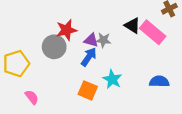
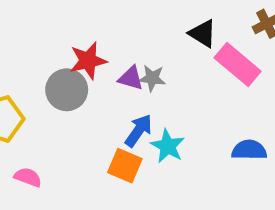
black triangle: (132, 26) -> (203, 33), moved
blue arrow: (89, 57) -> (139, 131), moved
pink semicircle: (32, 97) -> (28, 177), turned -32

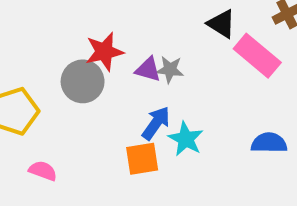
orange square: (125, 166) -> (142, 159), turned -32

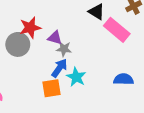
gray star: (170, 70) -> (64, 49), moved

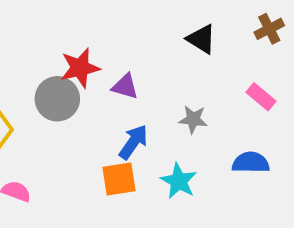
pink rectangle: (117, 30) -> (261, 97), moved, size x0.6
gray star: (64, 49) -> (193, 119), moved
cyan star: (76, 77) -> (179, 181), moved

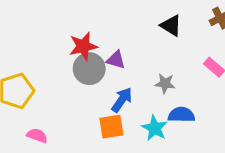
gray circle: (57, 99) -> (89, 69), moved
blue semicircle: (251, 163) -> (181, 115), moved

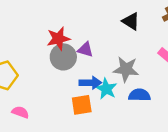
gray star: (165, 84) -> (126, 69), size x1.5
blue arrow: (122, 100) -> (90, 83), turned 55
cyan star: (155, 128) -> (106, 89), moved

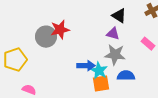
purple triangle: (85, 50) -> (113, 34), moved
gray circle: (63, 57) -> (46, 37), moved
orange square: (82, 105) -> (101, 84), moved

